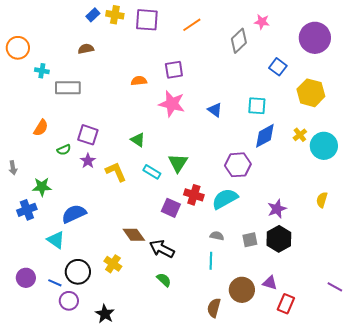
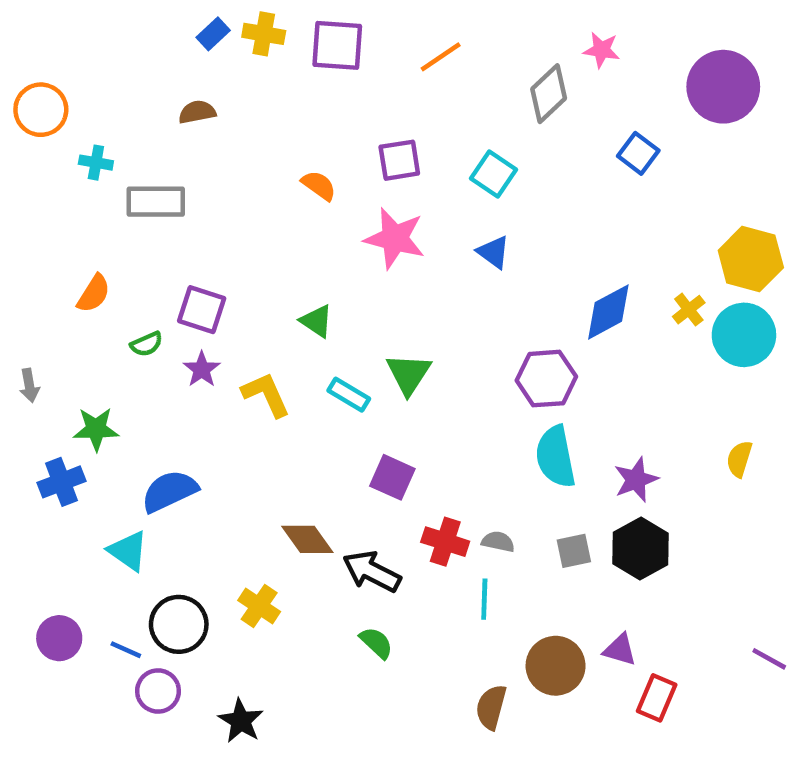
orange semicircle: (139, 81) -> (319, 186), turned 42
yellow hexagon: (311, 93) -> (751, 259), moved
cyan square: (257, 106) -> (493, 174), moved, turned 30
red cross: (194, 195) -> (445, 542), moved
cyan semicircle: (225, 199) -> (556, 457), moved, turned -72

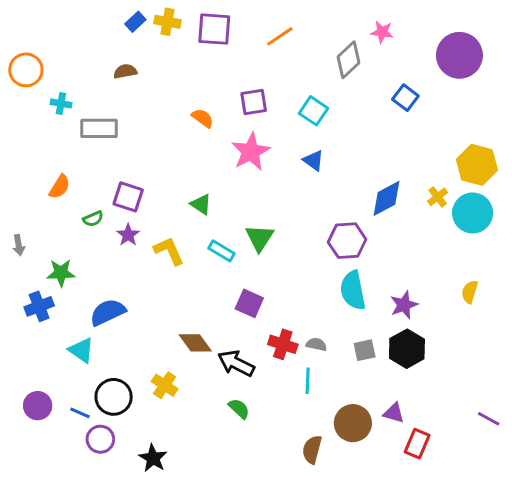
pink star: (395, 238) -> (251, 152), turned 30

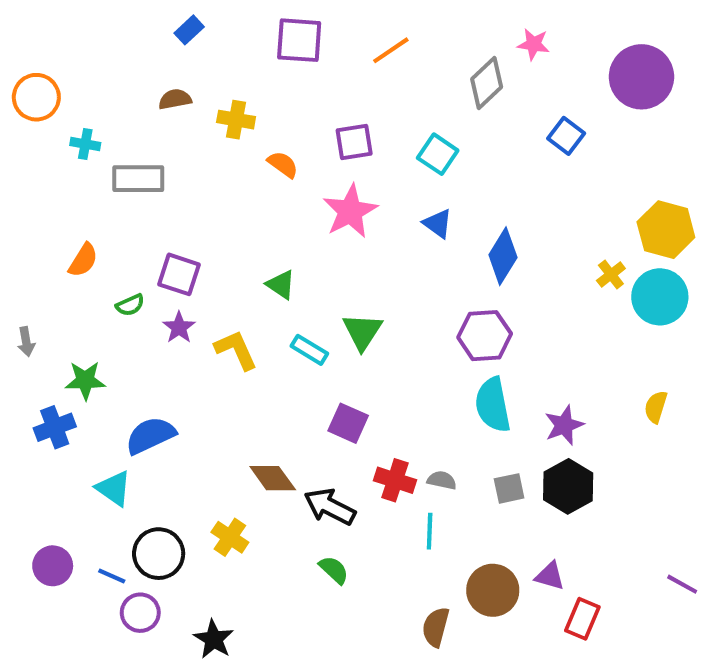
yellow cross: (168, 22) -> (236, 120), moved
blue diamond: (386, 198) -> (503, 256), moved, turned -30

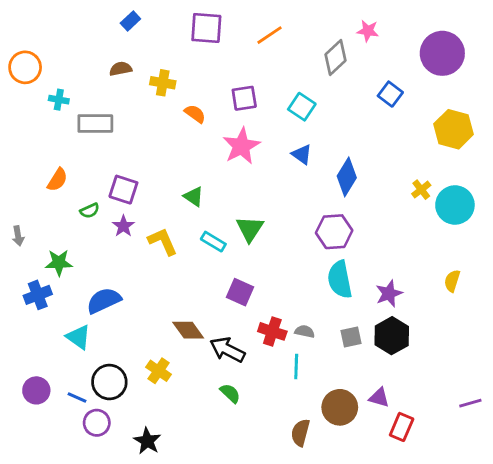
yellow hexagon: (666, 230) -> (454, 129), moved
purple line: (682, 584) -> (470, 403), turned -45

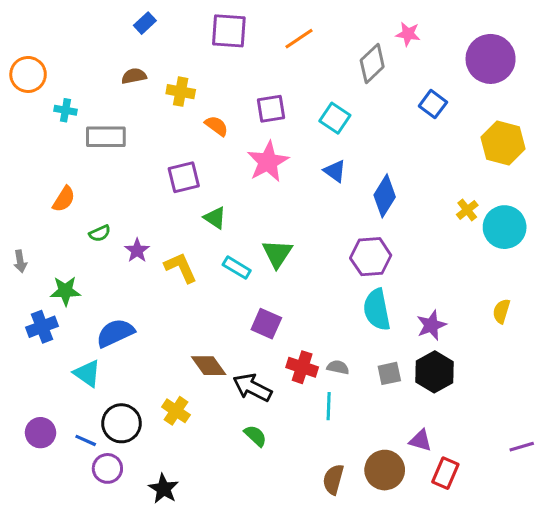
purple square: (123, 190) -> (184, 177), moved, turned -32
brown circle: (340, 407) -> (385, 470), moved

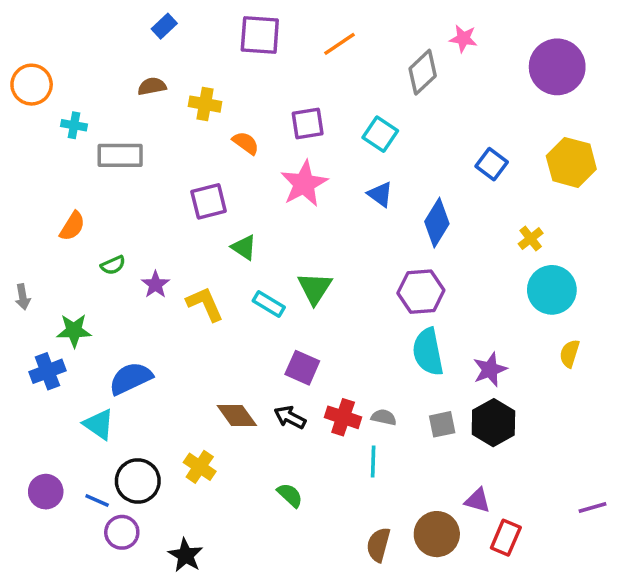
blue square: (433, 104) -> (492, 164), moved
cyan circle: (505, 227) -> (552, 290), moved
black arrow: (252, 387) -> (290, 417), moved, size x0.7

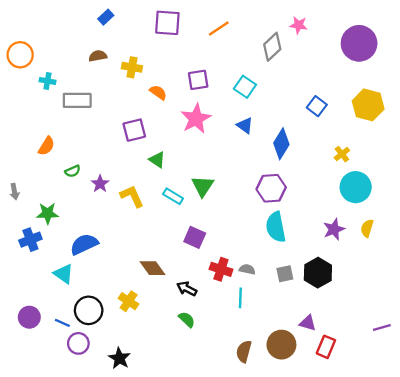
purple star: (490, 369) -> (334, 229), moved
black arrow: (290, 417) -> (187, 289), moved

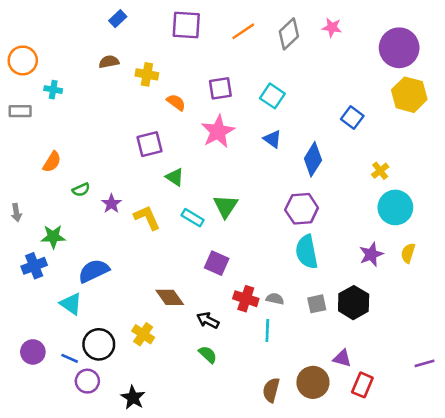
gray diamond: (272, 47) -> (289, 34), moved
gray rectangle: (77, 100) -> (20, 111), moved, size x0.7
yellow hexagon: (368, 105) -> (409, 95), moved

